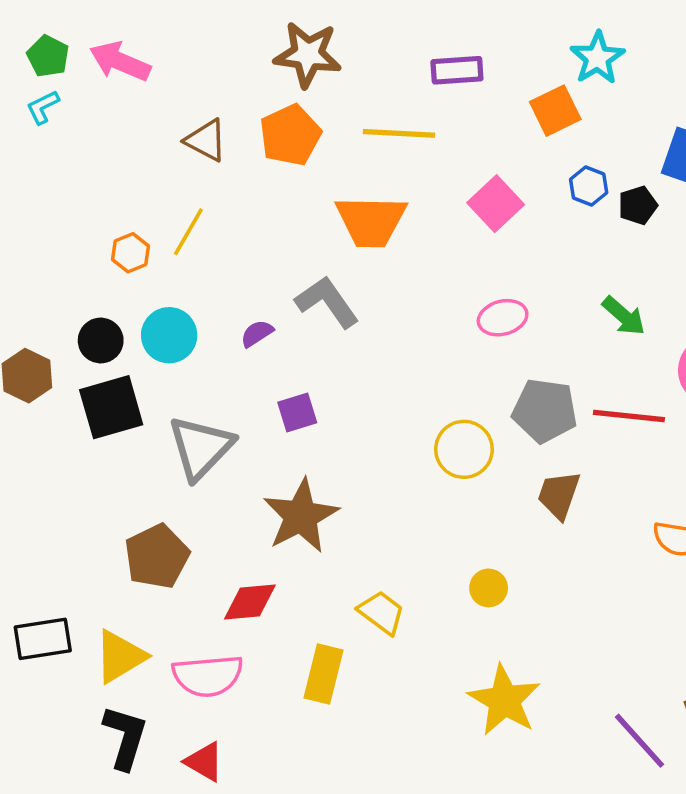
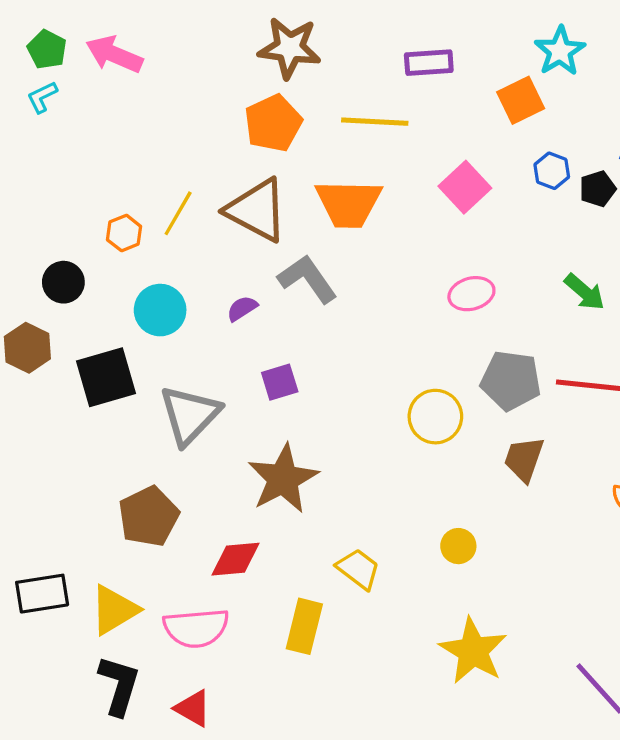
brown triangle: (206, 140) -> (257, 210), moved, size x1.6
black circle: (101, 341) -> (63, 282), moved

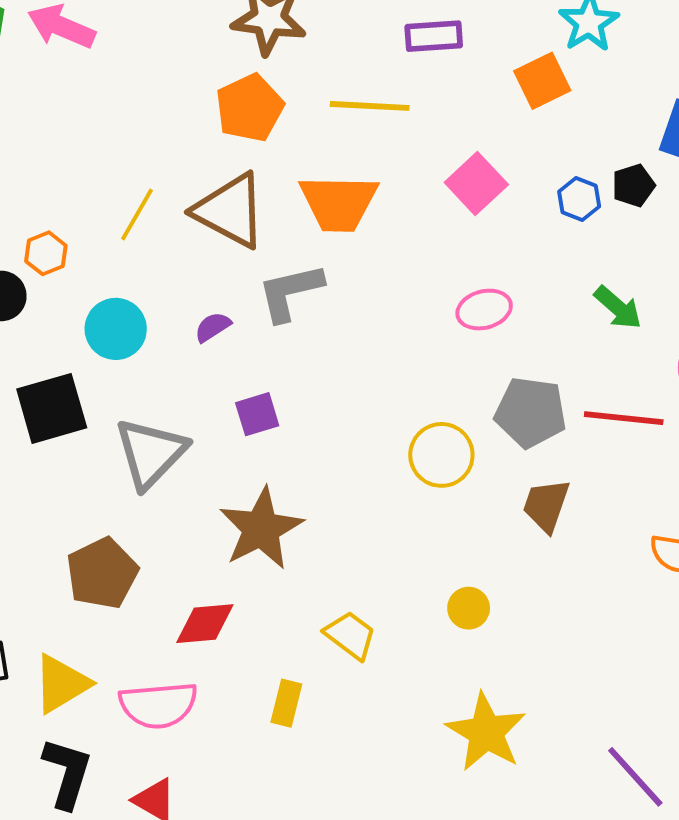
blue hexagon: (552, 171) -> (579, 199), moved
orange hexagon: (124, 233) -> (46, 253), moved
gray L-shape: (308, 279) -> (290, 292), turned -68
yellow rectangle: (304, 626) -> (286, 703), size x0.7

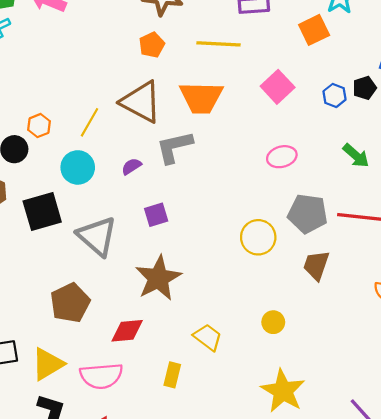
orange pentagon: (249, 108) -> (152, 45), size x0.7
yellow line: (137, 215) -> (90, 122), moved
gray triangle: (151, 453) -> (97, 236), turned -33

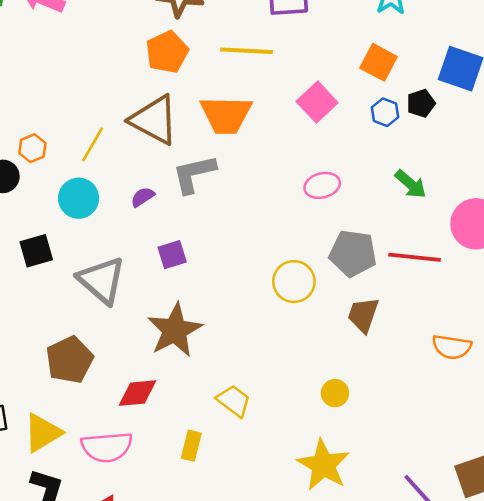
orange square: (314, 30) -> (379, 62), moved, turned -36
orange pentagon: (152, 45) -> (167, 52), size x1.4
black square: (42, 211) -> (36, 251), size x0.7
yellow circle: (273, 322) -> (335, 393), moved

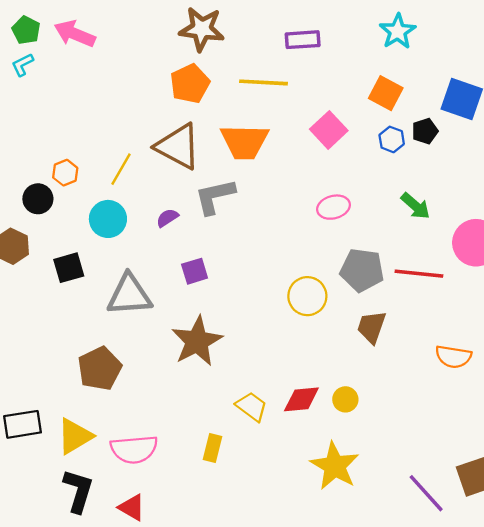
gray triangle: (102, 280) -> (129, 295), turned -45
red diamond: (138, 393) -> (301, 399), moved

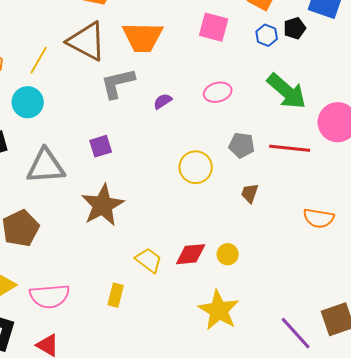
pink square: (329, 130) -> (214, 27), turned -32
green arrow: (415, 206) -> (287, 91), size x1.6
purple semicircle: (167, 218) -> (163, 101), moved
gray pentagon: (362, 270) -> (242, 145), size x0.7
brown trapezoid: (371, 327) -> (250, 193), size x0.7

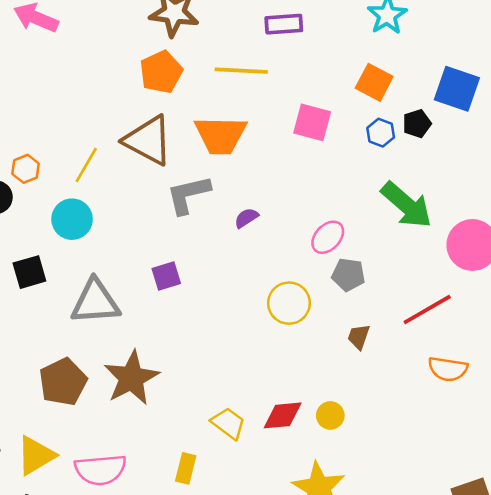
pink ellipse: (218, 92) -> (328, 237), moved, turned -32
red line: (290, 148) -> (427, 310), moved, turned -36
brown star: (103, 205) -> (131, 378), moved

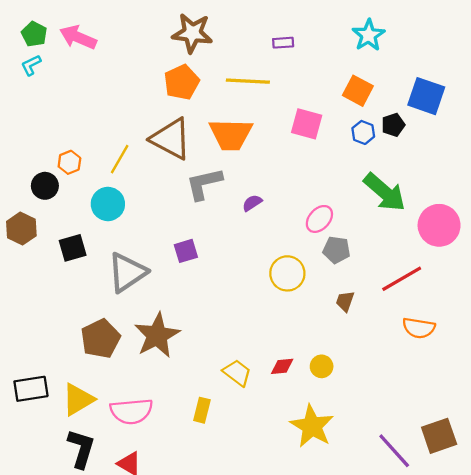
purple rectangle: (284, 24) -> (283, 43), size x0.7
gray triangle: (95, 302) -> (127, 272), turned -30
red diamond: (283, 415) -> (282, 366), size x0.7

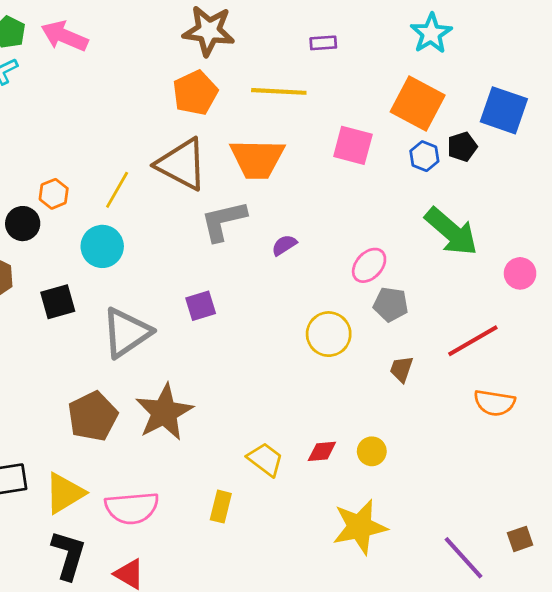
orange square: (358, 91) -> (418, 104), size x1.4
pink circle: (439, 225) -> (520, 273), size x0.6
yellow star: (312, 426) -> (360, 527), turned 30
brown square: (439, 436) -> (520, 539), size x0.6

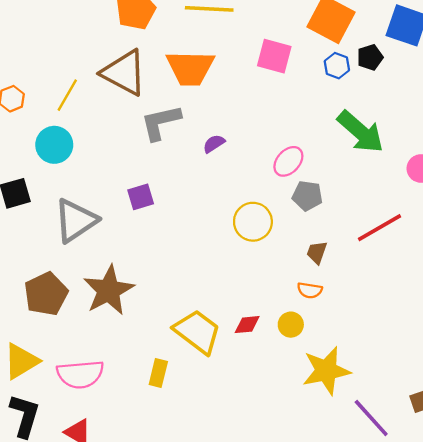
orange semicircle: (494, 403) -> (310, 290), moved, size x0.7
yellow trapezoid: (265, 459) -> (197, 332), size x1.5
yellow star: (360, 527) -> (326, 371), moved

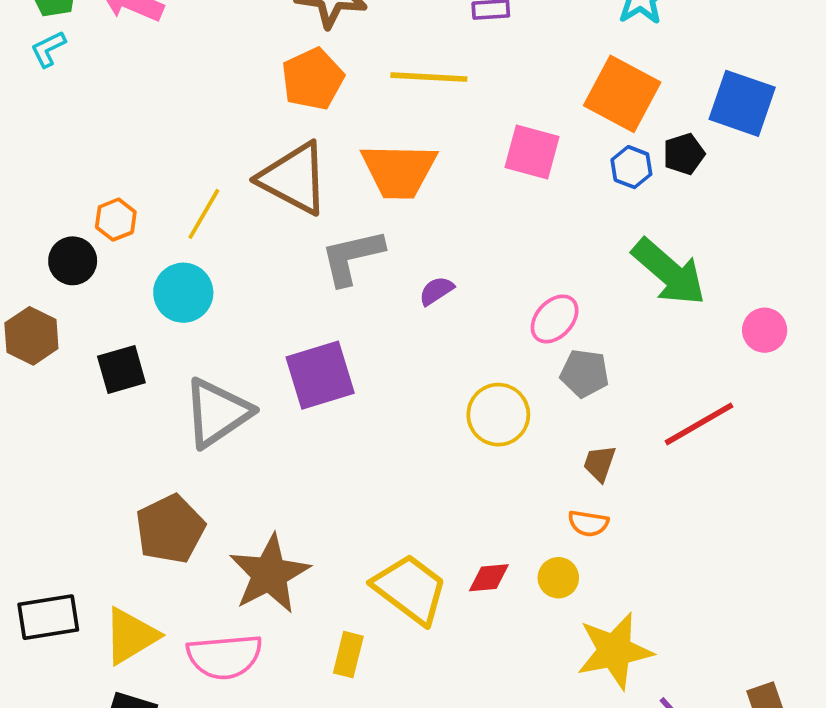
purple square: (141, 197) -> (320, 375), size x1.6
brown star: (109, 290) -> (270, 574), moved

